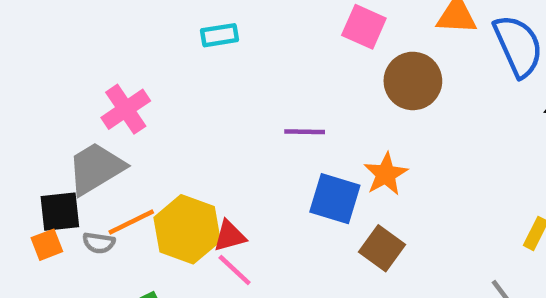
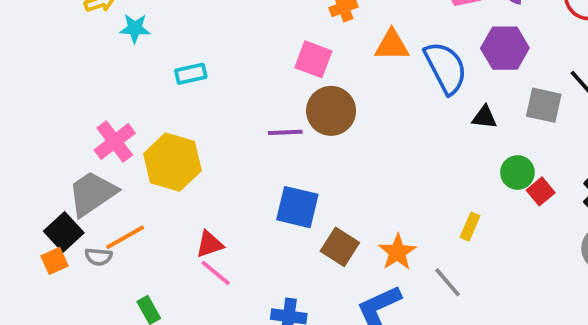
brown circle: (413, 81) -> (331, 111), moved
purple line: (305, 132) -> (285, 132), moved
orange star: (386, 174) -> (397, 252), moved
black square: (60, 212) -> (64, 232), turned -33
yellow hexagon: (187, 229) -> (172, 162), moved

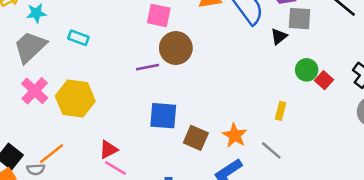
cyan rectangle: (191, 74) -> (78, 38), turned 42
gray square: (544, 105) -> (300, 19), moved
black triangle: (484, 117) -> (279, 36), turned -36
gray trapezoid: (92, 193) -> (30, 47), moved

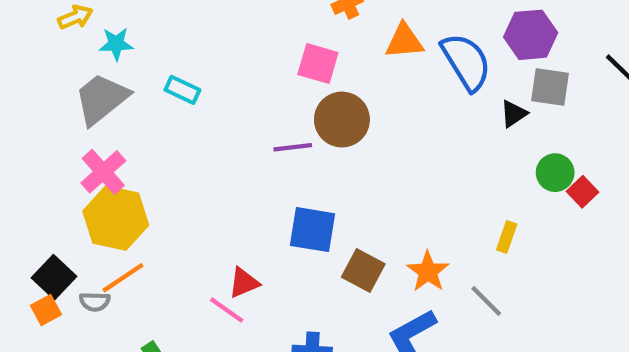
yellow hexagon: (75, 99) -> (116, 218), moved
red triangle: (109, 150) -> (244, 283), moved

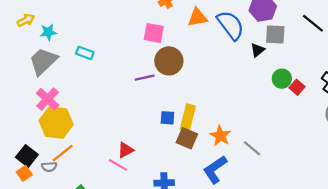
blue square: (312, 230) -> (167, 118), moved, size x0.6
yellow rectangle: (507, 237) -> (188, 118), moved, size x1.6

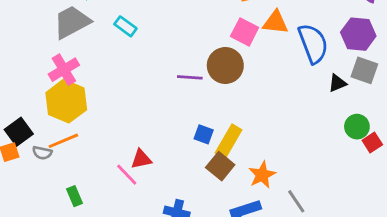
pink square: (154, 33) -> (245, 32), moved

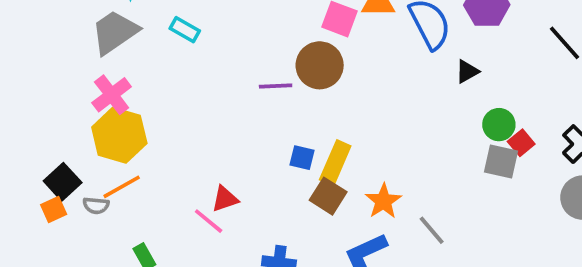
gray square: (364, 70) -> (501, 161), moved

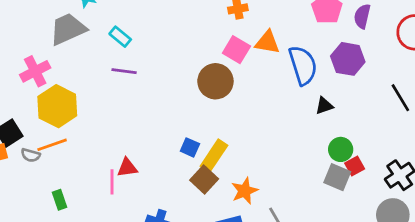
purple line: (276, 86) -> (124, 71), moved
pink cross: (112, 95) -> (35, 71), moved
pink line: (209, 221) -> (112, 182), turned 40

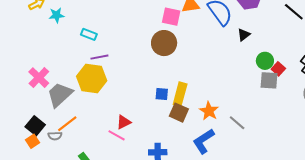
gray trapezoid: (68, 29) -> (60, 95), moved
yellow hexagon: (57, 106) -> (92, 79), moved
pink line: (112, 182) -> (117, 135), turned -42

